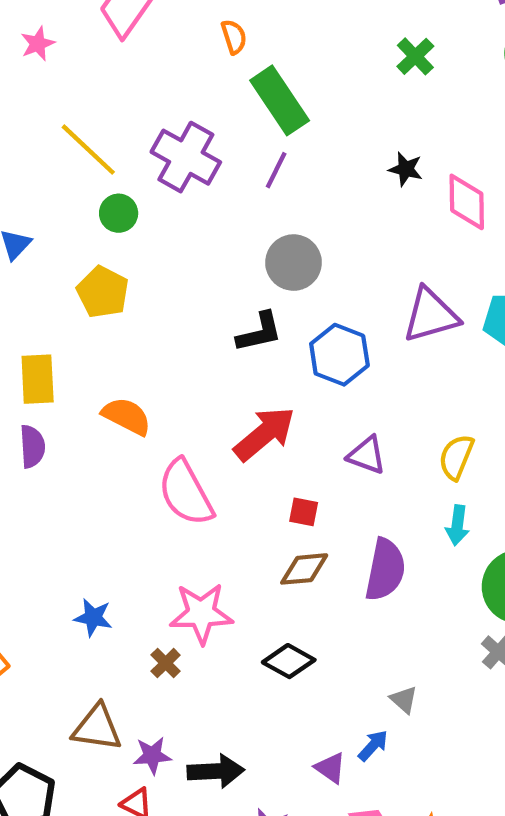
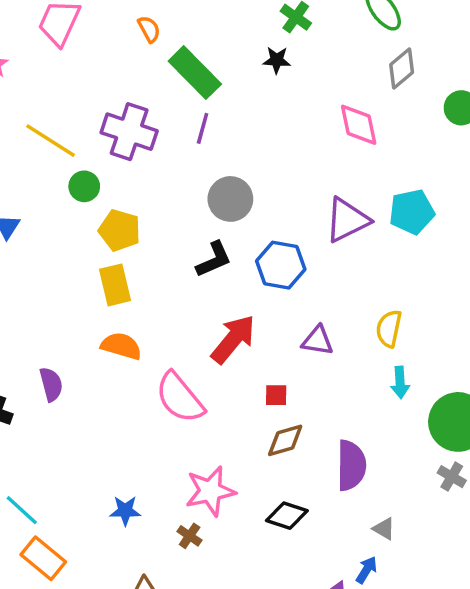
black star: (406, 169) -> (277, 60), moved
yellow pentagon: (103, 292) -> (120, 230), moved
yellow rectangle: (38, 379) -> (115, 285), moved
purple semicircle: (385, 570) -> (351, 465), moved

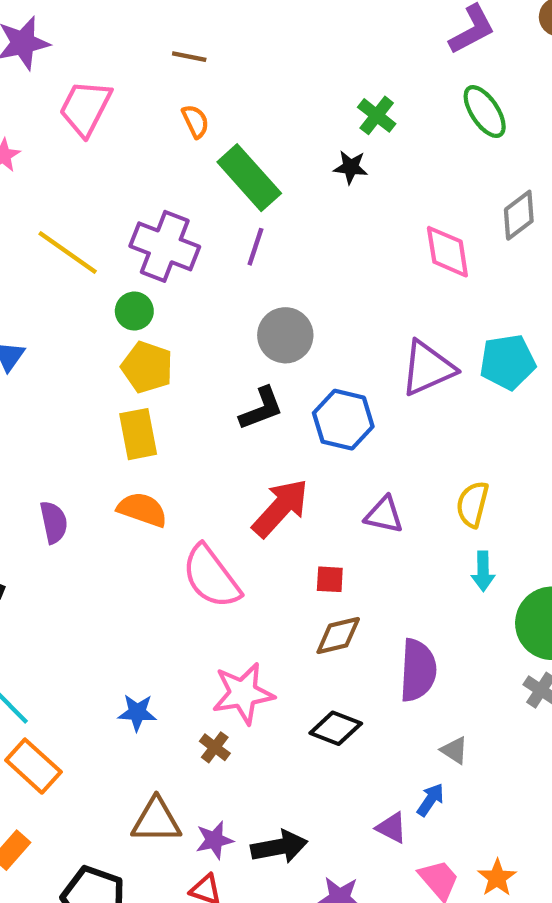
gray diamond: (402, 68) -> (519, 215), moved
green circle: (84, 186) -> (134, 311), moved
purple semicircle: (51, 384) -> (54, 522), moved

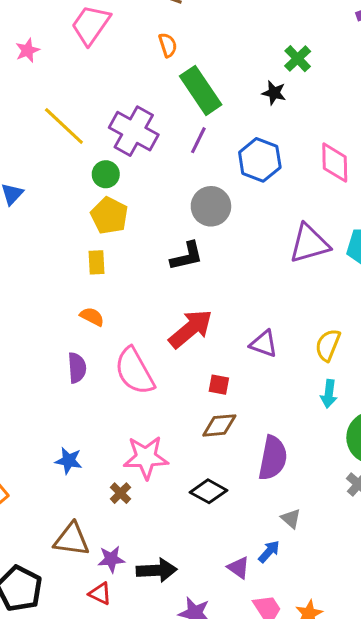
blue hexagon: (343, 420) -> (260, 160), moved
yellow rectangle: (138, 434) -> (96, 262), size x0.7
orange semicircle: (142, 510) -> (92, 317), size x0.7
purple semicircle: (54, 522) -> (77, 368), moved

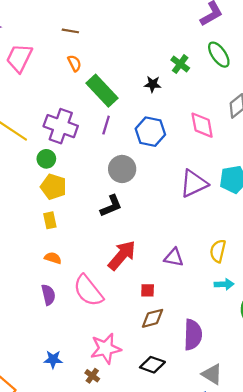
green cross: (298, 59) -> (180, 64), moved
cyan arrow: (329, 394) -> (224, 284), turned -90
gray triangle: (291, 519) -> (212, 374), size x1.5

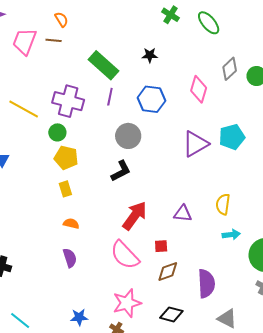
brown line: (70, 31) -> (54, 40), moved
orange semicircle: (74, 63) -> (61, 19), moved
green cross: (180, 64) -> (171, 15), moved
pink diamond: (202, 125) -> (199, 89), turned 32
pink semicircle: (88, 291) -> (125, 255), moved

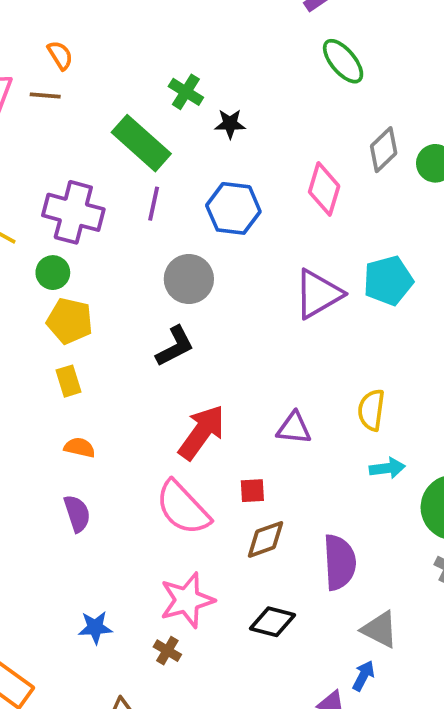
green cross: (171, 15) -> (186, 92), moved

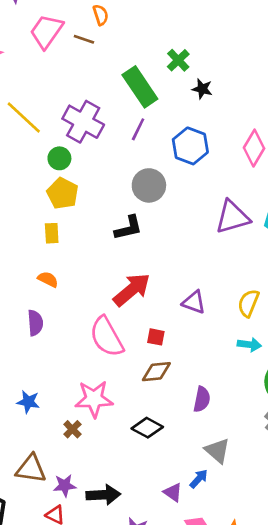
purple semicircle: (339, 562) -> (202, 399), size x0.7

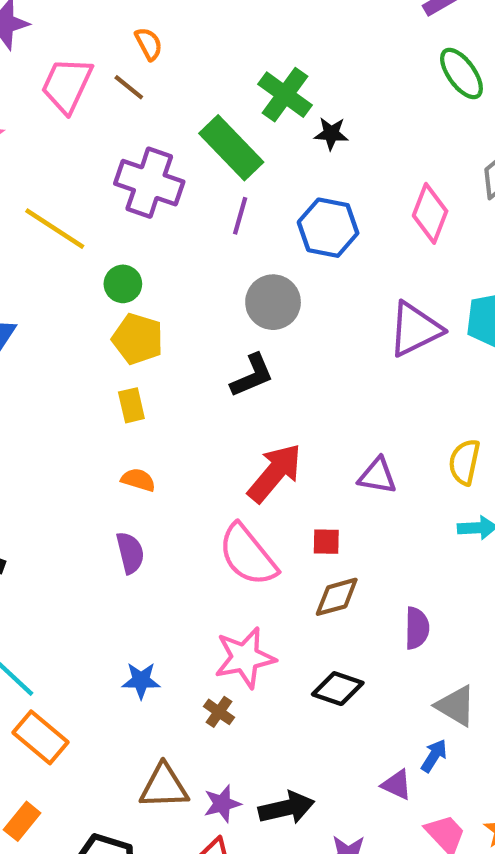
brown line: (84, 39) -> (129, 87), turned 30
green cross: (178, 60) -> (285, 95), size x1.4
purple cross: (83, 122) -> (149, 183), moved

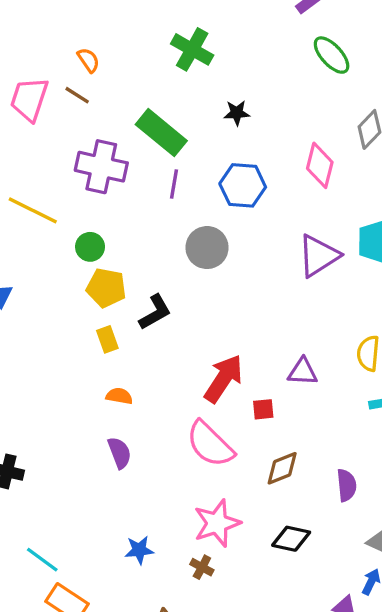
green cross: (285, 95) -> (192, 49), moved
black L-shape: (252, 376) -> (155, 312), moved
red square: (326, 542) -> (263, 409), moved

